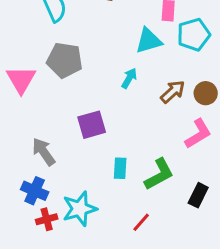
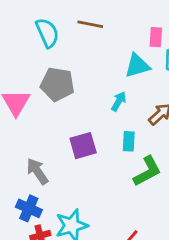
cyan rectangle: (120, 168) -> (129, 141), moved
green L-shape: (159, 174) -> (147, 171), moved

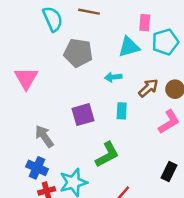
gray pentagon: (57, 84) -> (78, 53), moved
cyan arrow: (119, 101) -> (113, 77), turned -126
green L-shape: (147, 171) -> (107, 155), moved

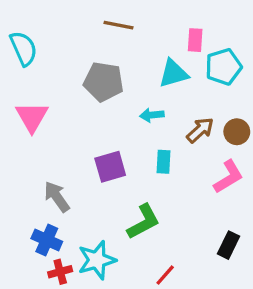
cyan semicircle: (53, 19) -> (24, 48), moved

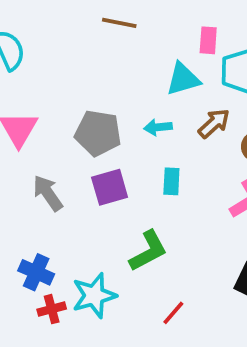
gray pentagon: (103, 82) -> (98, 133), moved
brown arrow: (200, 130) -> (214, 123), moved
gray arrow: (57, 197) -> (48, 193), moved

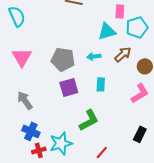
gray arrow: (48, 193) -> (25, 100), moved

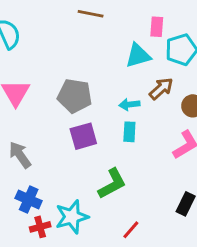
cyan arrow: (94, 56) -> (129, 104), moved

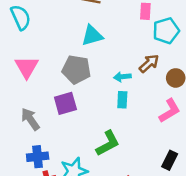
cyan triangle: (138, 55) -> (92, 36), moved
purple square: (83, 136) -> (65, 103), moved
blue cross: (29, 200) -> (38, 157), turned -30

